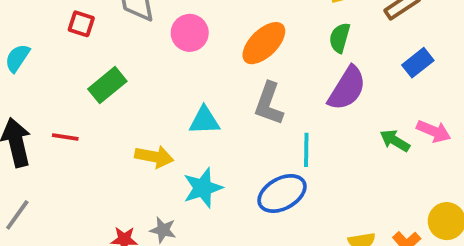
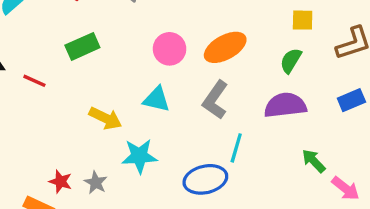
pink circle: (190, 33) -> (170, 49), moved
purple semicircle: (347, 88) -> (285, 105), turned -144
pink arrow: (434, 131) -> (345, 188), moved

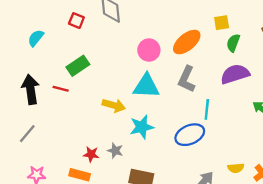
yellow square: (303, 20) -> (222, 23), moved
green rectangle: (82, 46) -> (78, 66), moved
cyan triangle: (157, 99) -> (146, 86), size x1.4

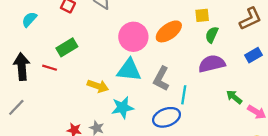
pink circle: (149, 50) -> (133, 37), size x1.4
gray L-shape: (187, 79) -> (161, 79), moved

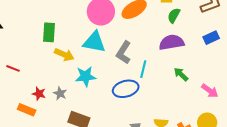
green rectangle: (67, 47) -> (49, 32), moved, turned -60
red line: (50, 68) -> (13, 68), moved
green arrow: (234, 97) -> (181, 74), moved

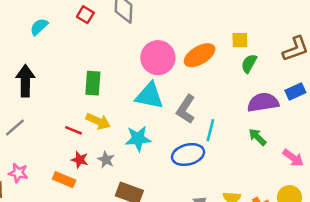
purple semicircle: (172, 42) -> (263, 102), moved
yellow arrow: (64, 55) -> (98, 121), moved
red line: (13, 68) -> (74, 130), moved

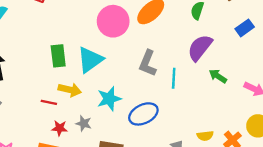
cyan triangle: (149, 96) -> (90, 60), moved, turned -36
purple semicircle: (263, 102) -> (200, 48), moved, turned -32
blue ellipse: (188, 155) -> (143, 114), moved

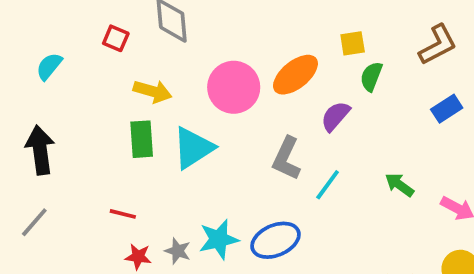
purple semicircle: (200, 48) -> (335, 116), moved, size x0.7
cyan line: (174, 78) -> (328, 185), turned 30
yellow arrow: (70, 90) -> (153, 91), moved
cyan star: (109, 99) -> (219, 239), moved

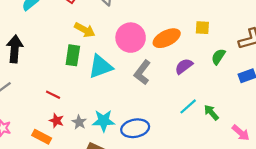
green semicircle: (371, 76) -> (218, 57), moved
gray L-shape: (286, 158) -> (142, 72), moved
cyan line: (328, 185) -> (188, 106), moved

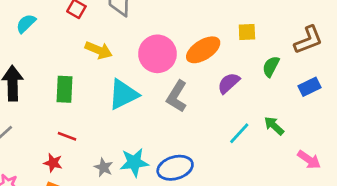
green rectangle: (73, 55) -> (64, 89), moved
green arrow: (211, 112) -> (274, 126), moved
red star: (56, 121) -> (53, 163), moved

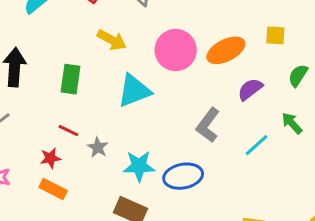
gray L-shape: (177, 96) -> (208, 125), moved
green arrow: (274, 126) -> (292, 123), moved
red star: (53, 163) -> (50, 158), turned -30
gray star: (104, 167) -> (98, 147), moved

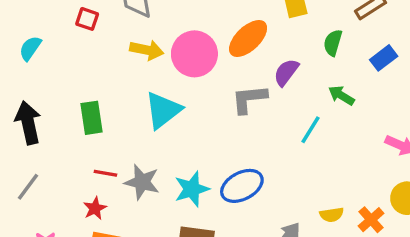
yellow arrow: (112, 40) -> (147, 50), moved
gray L-shape: (208, 125) -> (249, 99), moved, turned 64
gray star: (98, 147) -> (142, 182), size x1.5

